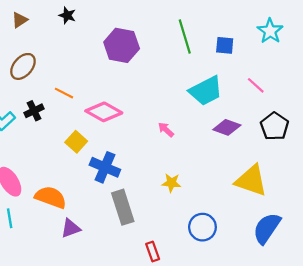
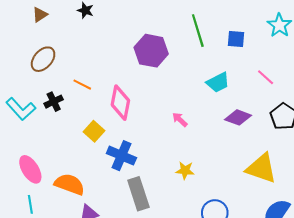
purple hexagon: (122, 45) -> (151, 51), moved
cyan trapezoid: (206, 91) -> (218, 82), size x0.7
pink diamond: (104, 112) -> (120, 103), turned 72

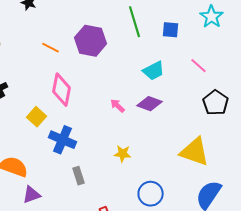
orange line: (82, 85) -> (51, 48), moved
purple diamond: (238, 117) -> (150, 104), moved
gray rectangle: (138, 194) -> (79, 176), size x0.6

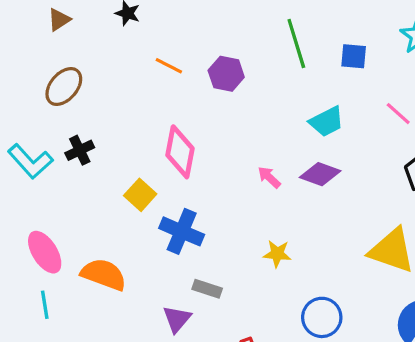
purple hexagon: (91, 41) -> (226, 74), size x0.7
orange line: (51, 48) -> (169, 66), moved
gray rectangle: (79, 176) -> (207, 289), turned -54
purple triangle: (32, 195) -> (177, 319), moved, turned -30

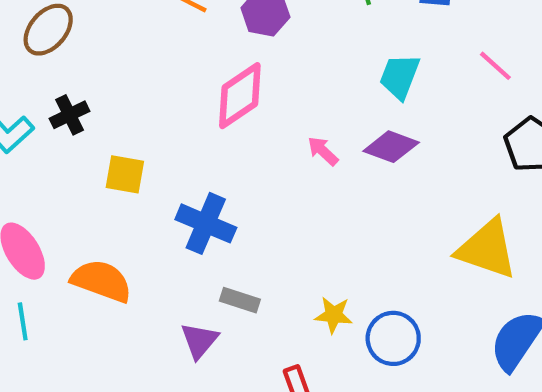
cyan trapezoid: (327, 122) -> (400, 76), turned 138
pink diamond: (180, 152) -> (240, 96), moved, turned 45
yellow square: (140, 195) -> (125, 174), moved, turned -32
yellow star: (277, 254) -> (334, 315), moved

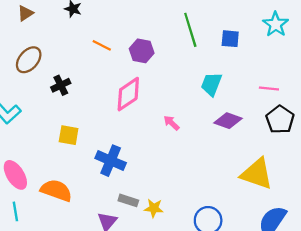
pink line: (495, 66) -> (269, 89), moved, turned -36
black cross: (69, 115) -> (61, 85), moved
purple diamond: (391, 147) -> (228, 121), moved
yellow star: (334, 315) -> (154, 208), moved

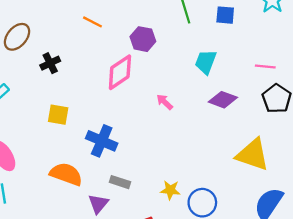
purple hexagon: (142, 51) -> (143, 39), moved
orange semicircle: (56, 190) -> (66, 174), moved
yellow star: (154, 208) -> (170, 190), moved

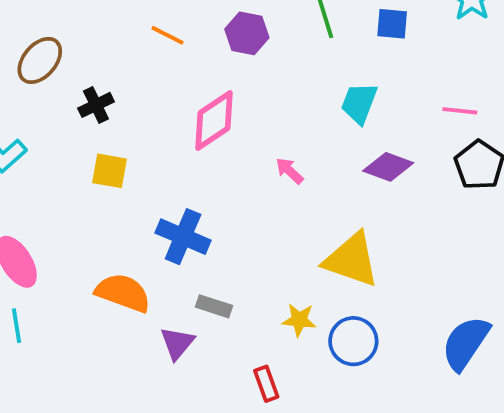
purple hexagon: (143, 39) -> (247, 33), moved
yellow square: (58, 115) -> (109, 171), moved
yellow triangle: (253, 155) -> (351, 260), moved

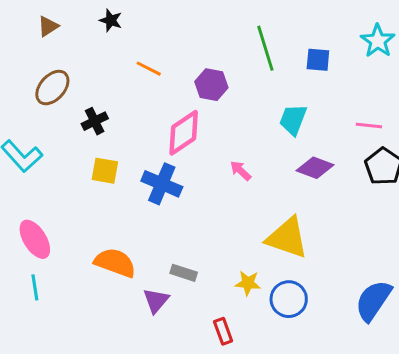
purple hexagon: (247, 33) -> (211, 85), moved
blue cross: (183, 237) -> (162, 184), moved

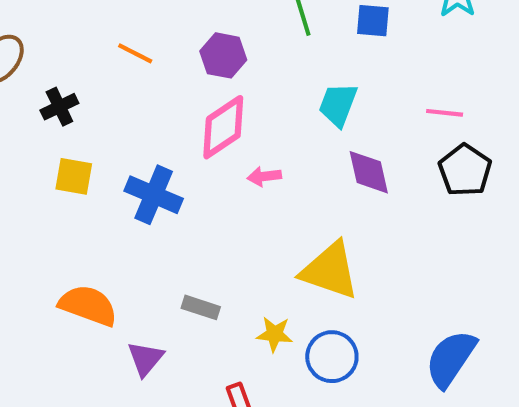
orange line: (149, 69) -> (135, 53), moved
pink diamond: (184, 133) -> (223, 127), moved
purple diamond: (315, 168) -> (369, 172), turned 57
pink arrow: (241, 171) -> (264, 176), turned -50
gray rectangle: (184, 273) -> (201, 307), moved

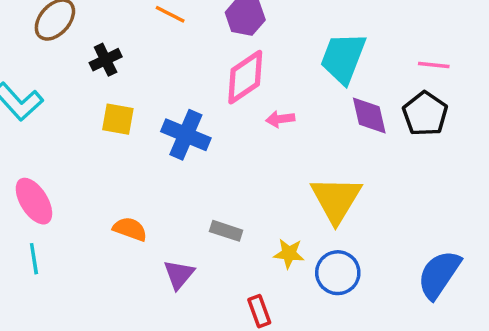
cyan trapezoid: (338, 105) -> (343, 58), size x1.4
black pentagon: (465, 170) -> (425, 114), moved
yellow triangle: (330, 271) -> (336, 199), turned 42
orange semicircle: (88, 305) -> (130, 229), size x0.7

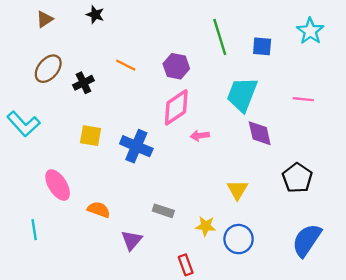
black cross: (106, 60) -> (83, 83), moved
black pentagon: (425, 114) -> (297, 178), moved
yellow triangle: (336, 199) -> (237, 190), size x0.6
pink ellipse: (34, 201) -> (58, 185), moved

